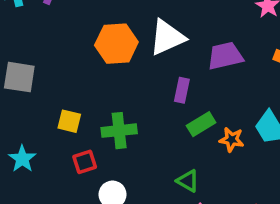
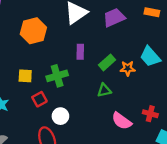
orange hexagon: (116, 44) -> (33, 31), moved
purple rectangle: (182, 90) -> (80, 52), moved
green triangle: (188, 181) -> (104, 90), moved, turned -32

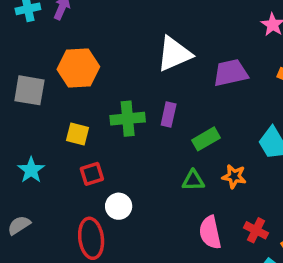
orange hexagon: (33, 31) -> (78, 68), moved
orange star: (128, 68) -> (234, 176), moved
green cross: (57, 76) -> (128, 119), moved
pink semicircle: (122, 121) -> (210, 232), turned 30

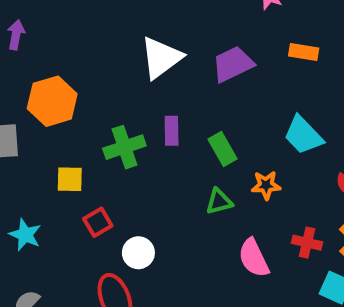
green rectangle: (206, 139) -> (222, 149), turned -76

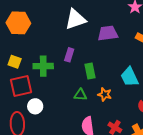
green cross: (124, 147) -> (43, 66), moved
red square: (98, 222) -> (21, 86), size x1.6

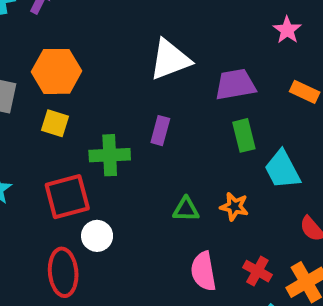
yellow square: (15, 62) -> (55, 123), moved
green rectangle: (90, 71) -> (244, 135), moved

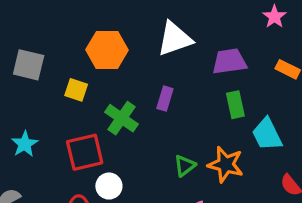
orange hexagon: (57, 71) -> (107, 50), moved
green cross: (110, 155) -> (122, 118), turned 36
orange star: (234, 207) -> (226, 164), size x1.5
green triangle: (186, 209) -> (185, 166), turned -40

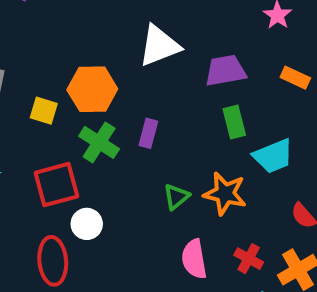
orange hexagon: (107, 50) -> (92, 89), moved
purple rectangle: (165, 99) -> (148, 133), moved
cyan trapezoid: (267, 134) -> (273, 156), turned -84

